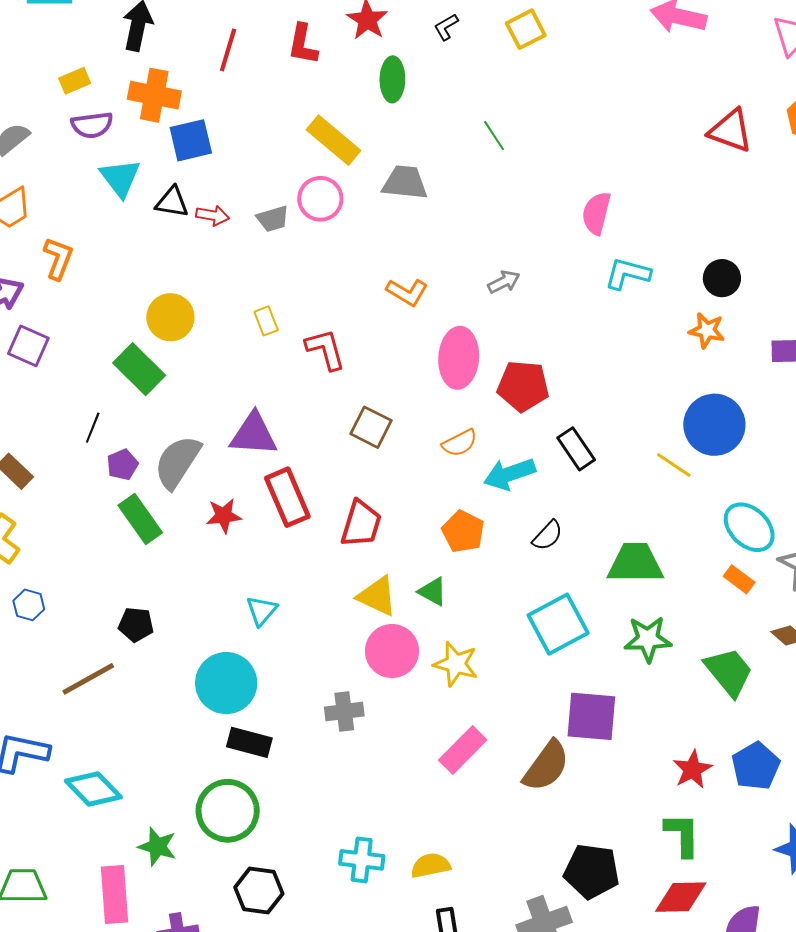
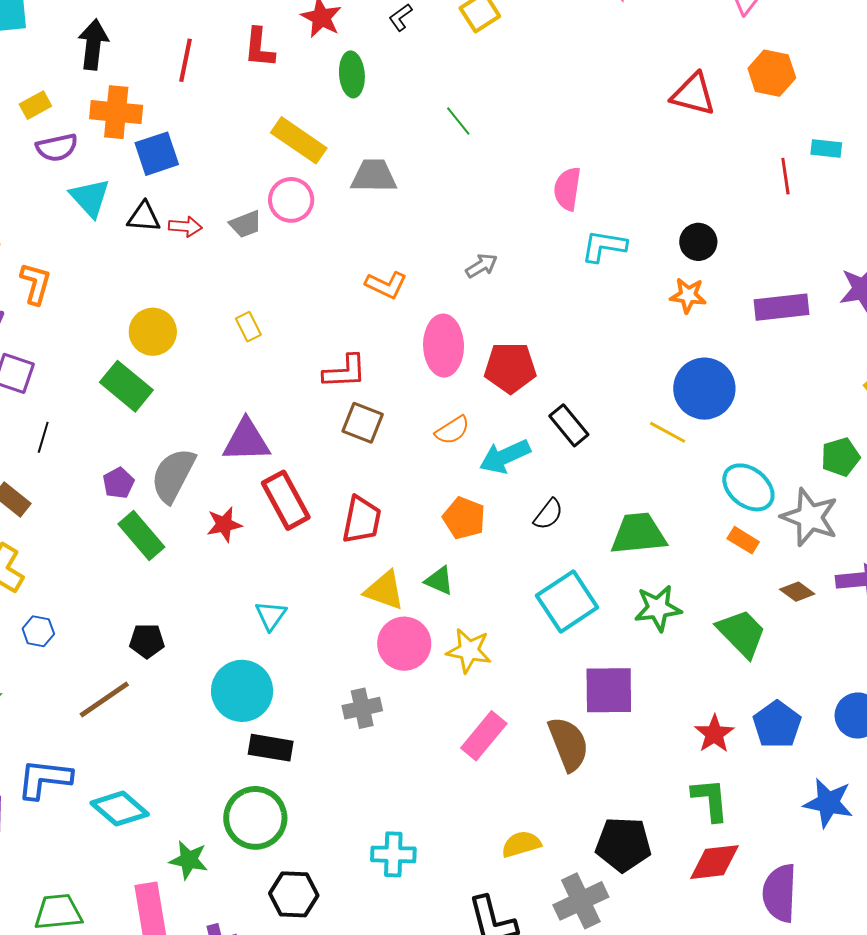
red L-shape: (325, 349) -> (345, 372), moved, turned 108
black line: (93, 428) -> (43, 437), moved
brown semicircle: (546, 766) -> (568, 744), turned -52
yellow semicircle: (431, 865) -> (521, 844), moved

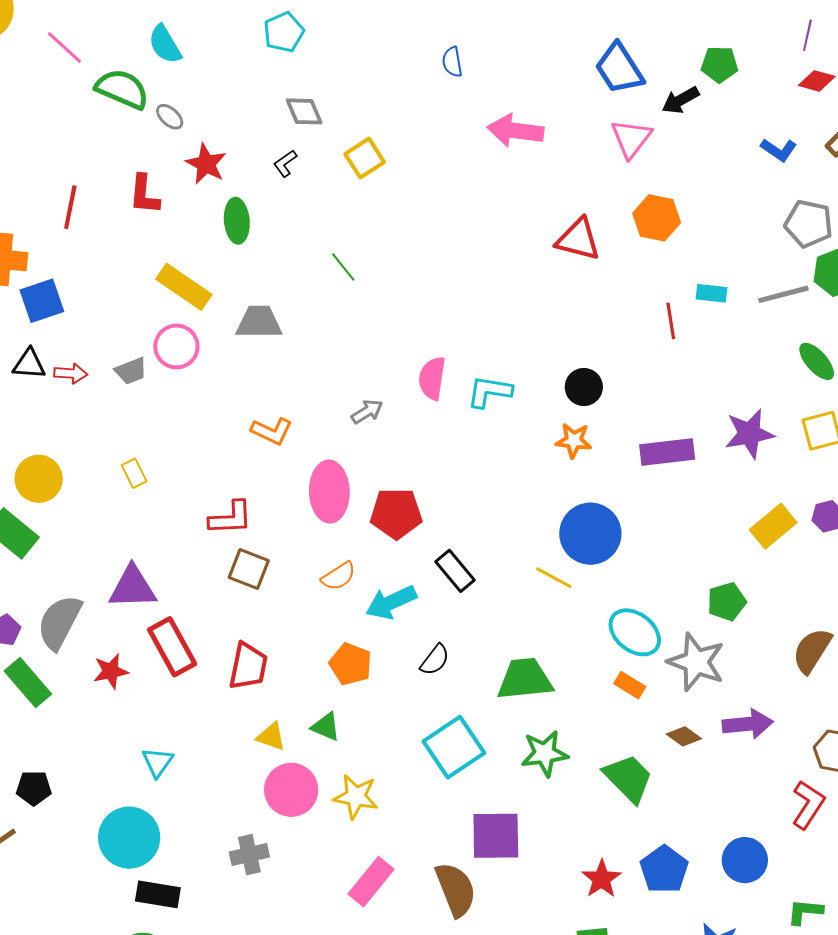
pink semicircle: (567, 189) -> (432, 378), moved
yellow triangle: (384, 590) -> (271, 737), size x0.7

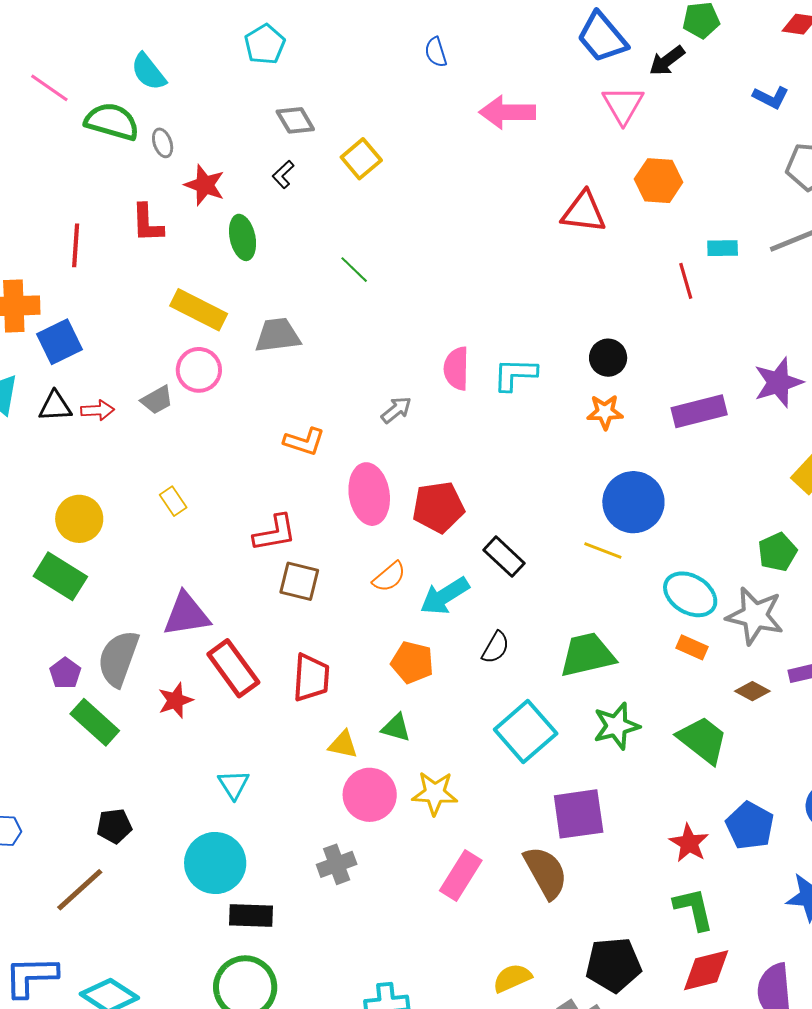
gray ellipse: (170, 117) -> (163, 143), turned 36

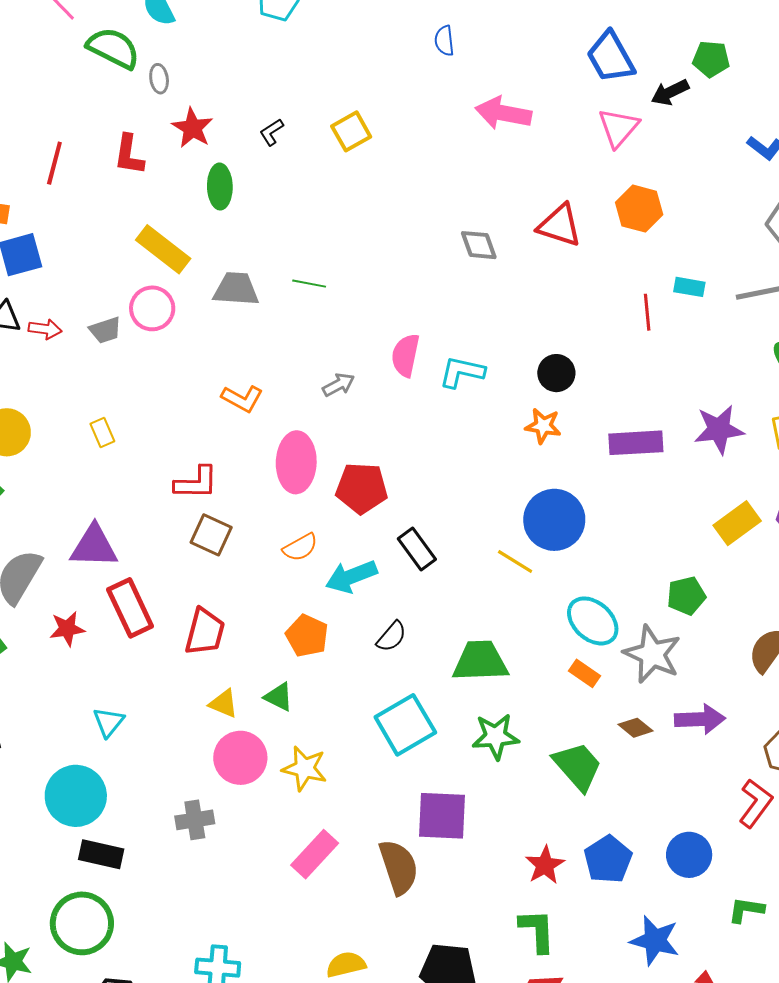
gray diamond: (295, 120) -> (479, 245), moved
green line: (354, 270) -> (309, 284), moved, turned -44

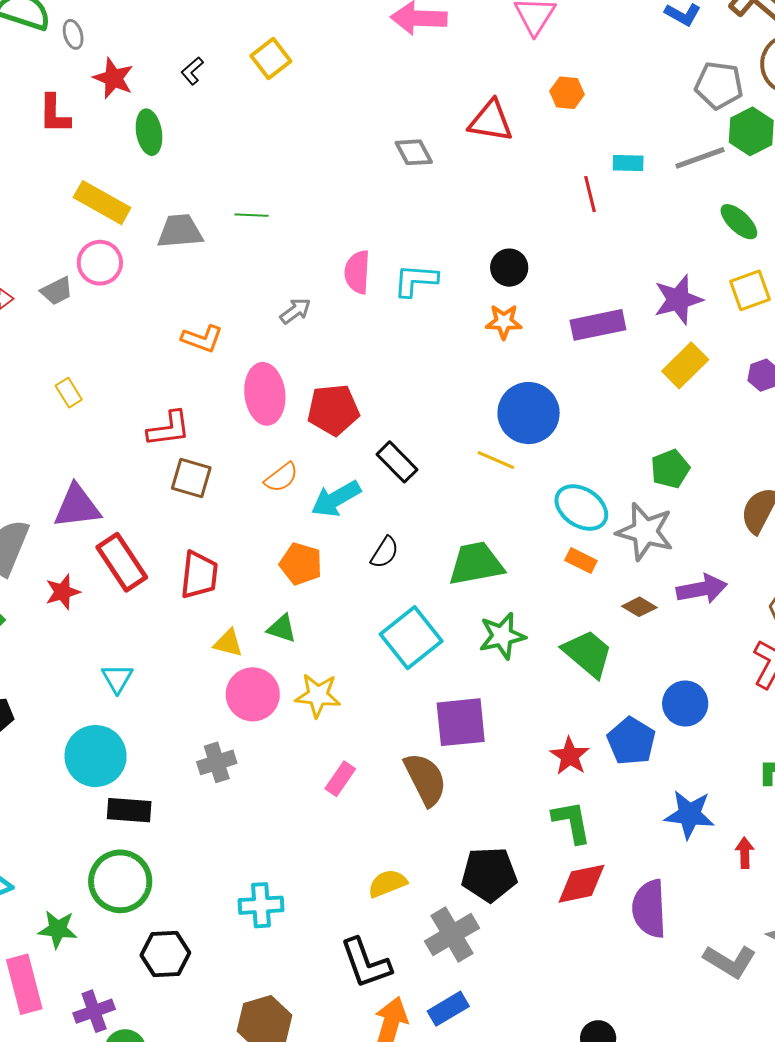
orange hexagon: (639, 209) -> (567, 93), size x0.7
yellow rectangle: (737, 523) -> (685, 365), moved
pink rectangle: (315, 854) -> (340, 779), size x0.7
blue circle: (689, 855) -> (685, 704), moved

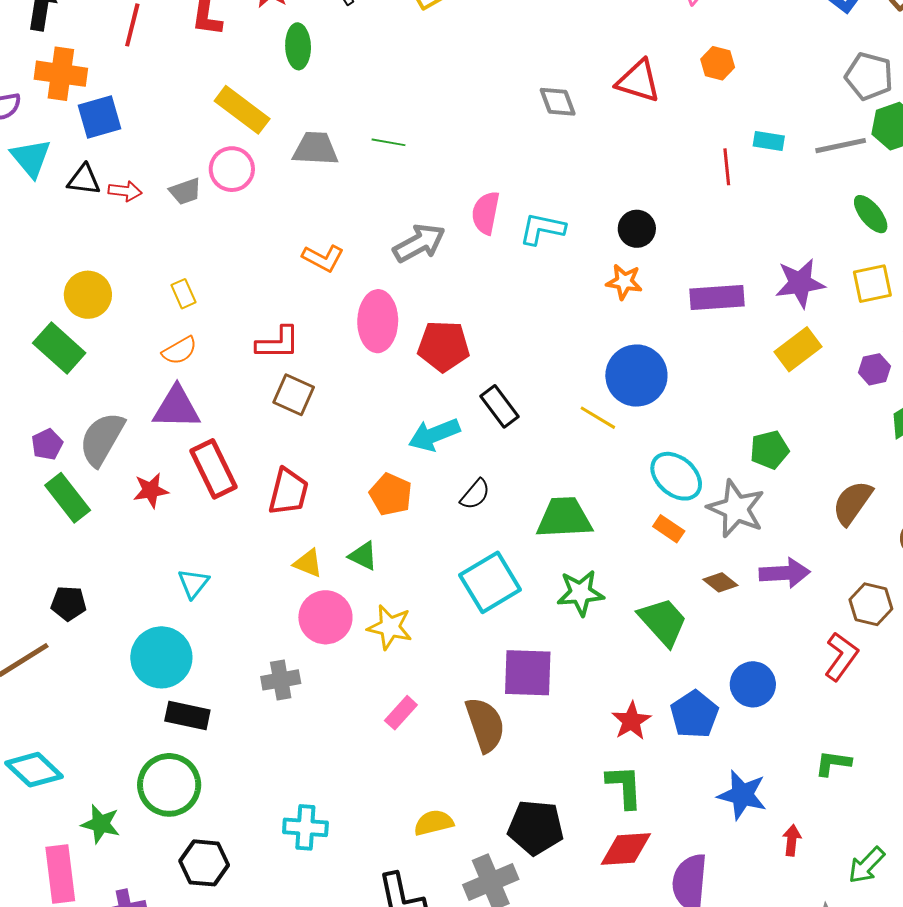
gray arrow: (295, 311) -> (419, 243), size x1.6
orange semicircle: (281, 477) -> (180, 351), moved

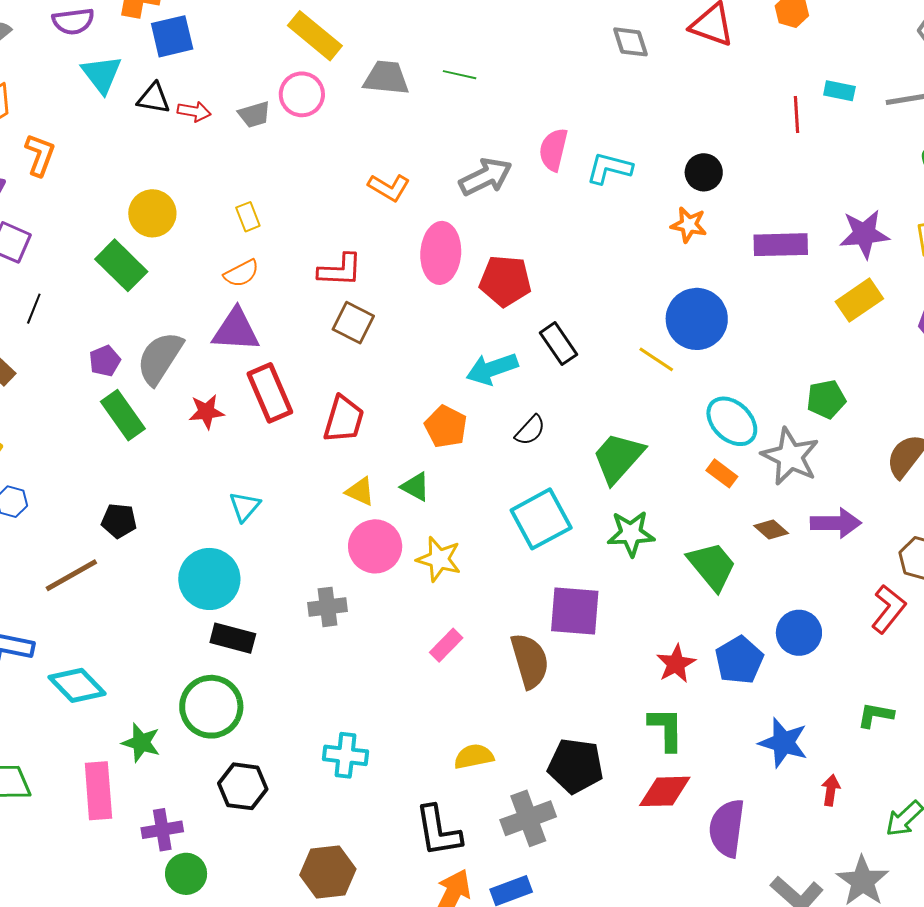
green trapezoid: (564, 518) -> (618, 458), turned -48

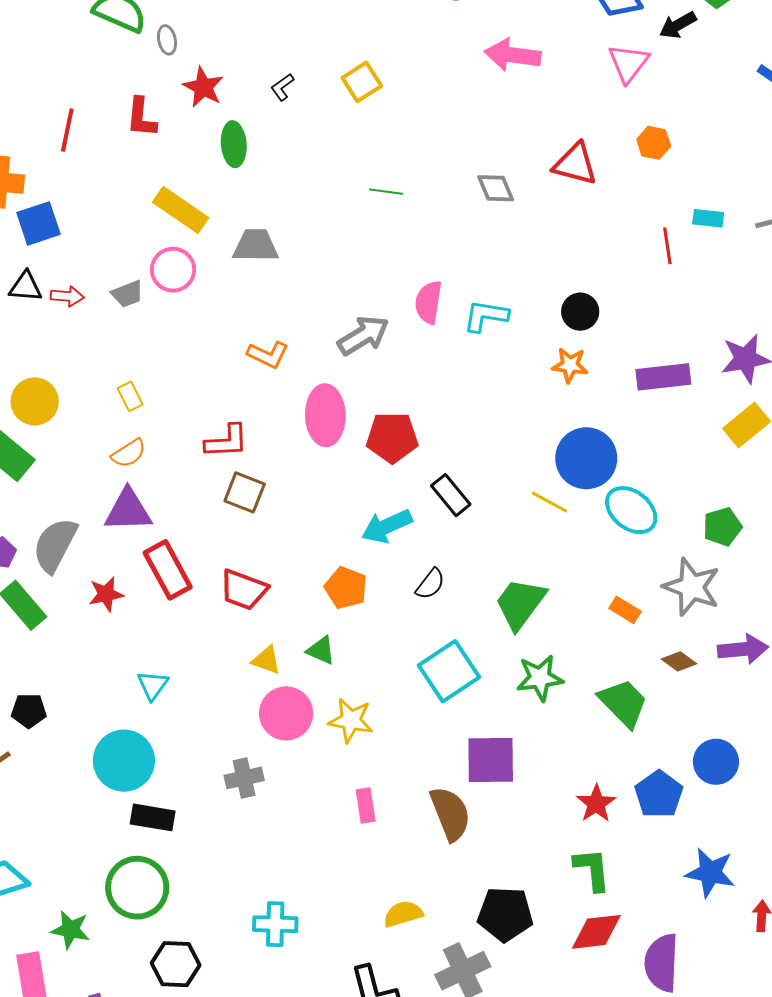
green line: (460, 75) -> (386, 192), moved
red trapezoid: (344, 419) -> (244, 590), turned 99
cyan ellipse: (732, 421) -> (631, 510), moved
pink rectangle: (446, 645) -> (366, 805), turned -48

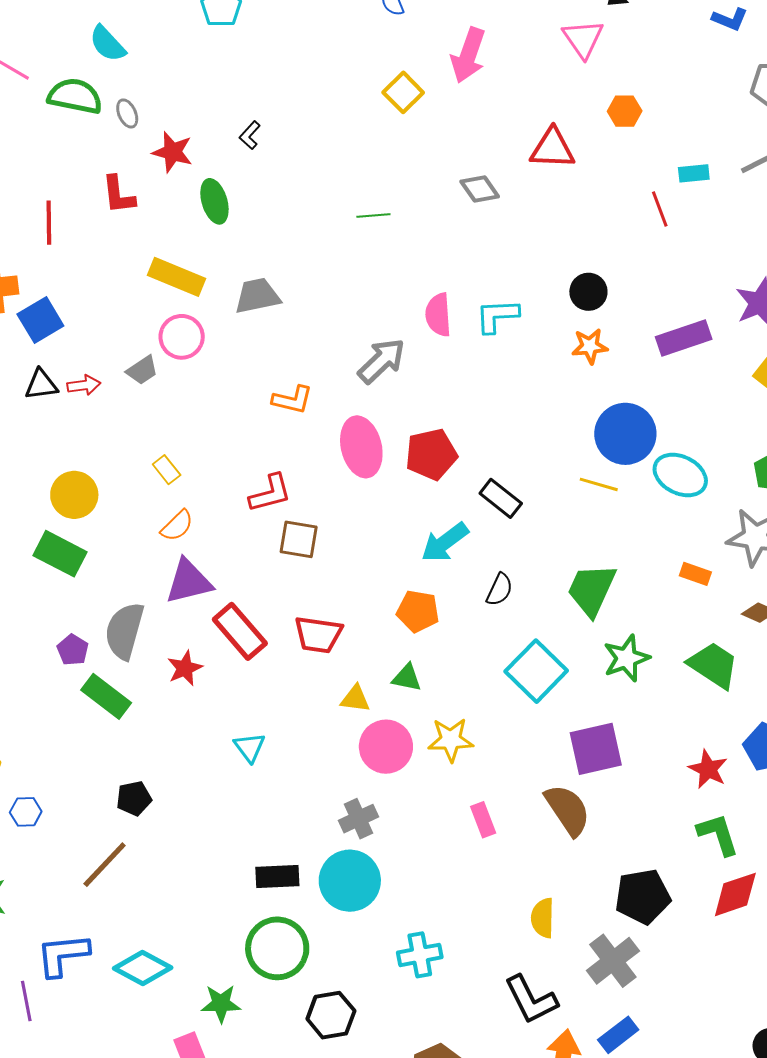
pink arrow: (513, 55) -> (468, 55), turned -66
yellow square: (362, 82) -> (403, 92), moved
cyan circle: (124, 761) -> (350, 881), moved
yellow semicircle: (403, 914) -> (543, 918), turned -60

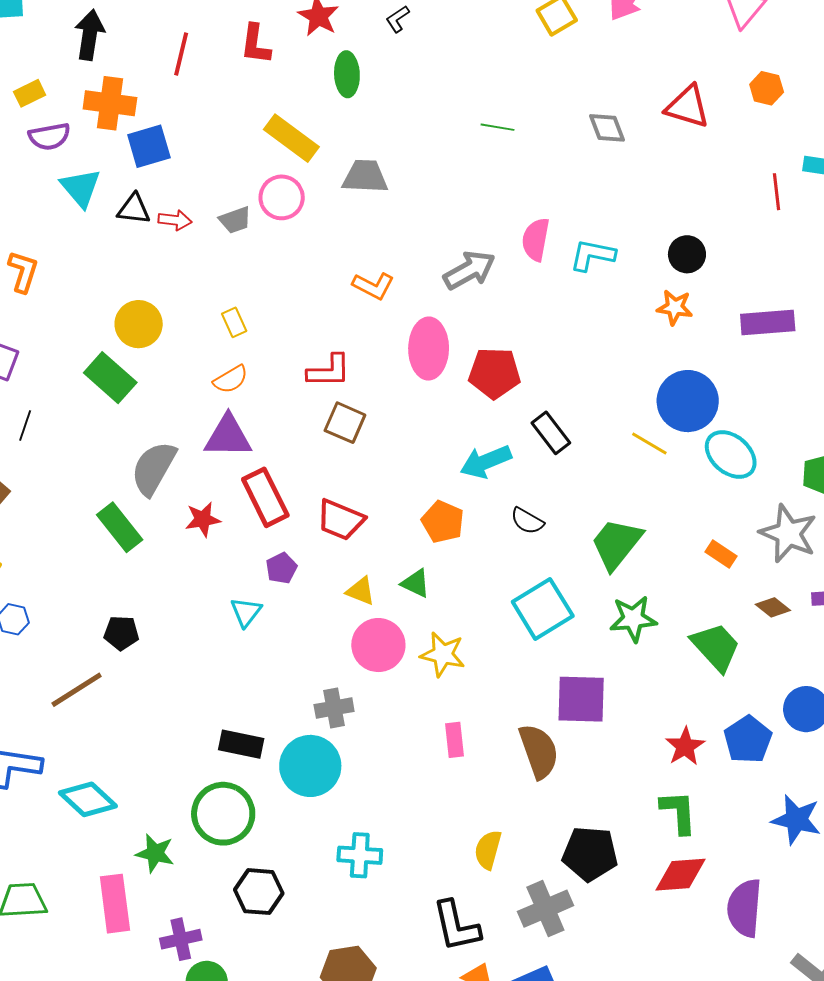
black semicircle: (500, 590) -> (527, 521), turned 80
purple pentagon: (73, 650) -> (281, 568), moved

